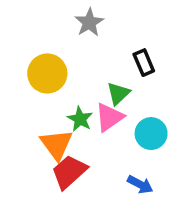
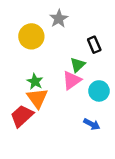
yellow circle: (47, 73) -> (31, 36), moved
green star: (80, 119) -> (35, 81), moved
red trapezoid: (69, 172) -> (22, 116), moved

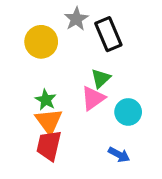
black rectangle: (94, 45) -> (108, 34), moved, size x1.5
red trapezoid: (22, 116) -> (49, 146), moved, turned -35

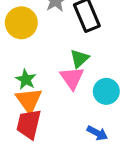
pink triangle: (93, 98) -> (72, 78), turned -30

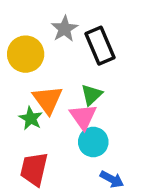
cyan circle: (106, 91) -> (93, 142), moved
orange triangle: (29, 100) -> (48, 100), moved

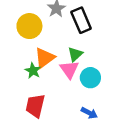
orange triangle: (48, 100) -> (45, 58), turned 30
cyan circle: (93, 142) -> (90, 78), moved

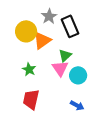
orange triangle: (45, 58) -> (42, 40), moved

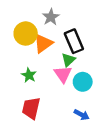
black rectangle: (70, 26) -> (74, 41), moved

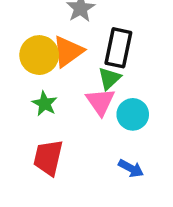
yellow circle: (26, 34) -> (39, 55), moved
black rectangle: (74, 41) -> (118, 48), turned 35

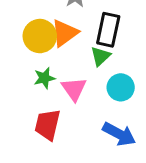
pink triangle: (100, 102) -> (74, 89), moved
green star: (45, 104) -> (44, 78), turned 30
blue arrow: (131, 168) -> (119, 134), size x1.5

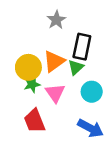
orange triangle: (65, 33) -> (54, 61), moved
yellow circle: (40, 36) -> (28, 67), moved
red trapezoid: (48, 125) -> (34, 121), turned -35

